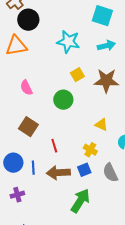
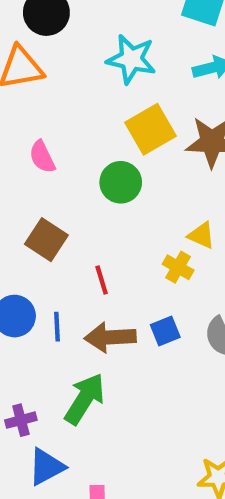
yellow square: (77, 75) -> (150, 129), size x1.6
yellow cross: (90, 150) -> (178, 267), moved
purple cross: (17, 195) -> (21, 420), moved
green arrow: (80, 201) -> (85, 399), moved

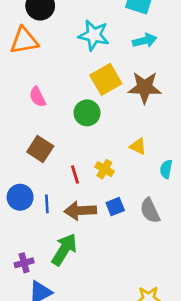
yellow cross: (178, 267) -> (104, 169), moved

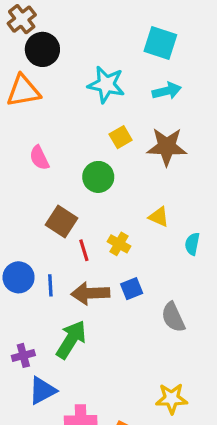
yellow square: (106, 79) -> (121, 137), size x0.6
brown square: (40, 149) -> (62, 222), moved
gray semicircle: (150, 211) -> (173, 317), moved

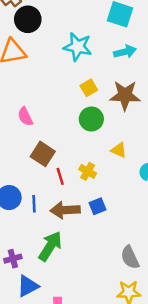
pink semicircle: (39, 158) -> (25, 117), moved
green circle: (98, 177) -> (91, 119), moved
gray semicircle: (173, 317) -> (130, 257), moved

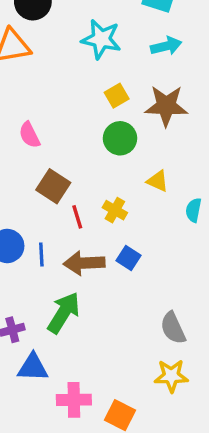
blue square: (98, 206) -> (129, 258), turned -35
blue triangle: (28, 286) -> (33, 367), turned 30

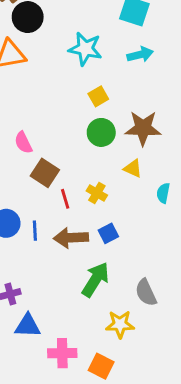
brown star: (166, 106) -> (143, 128), moved
pink semicircle: (29, 135) -> (23, 143), moved
blue square: (129, 258) -> (108, 233), turned 30
green arrow: (64, 313) -> (95, 280), moved
yellow star: (171, 376) -> (120, 324), moved

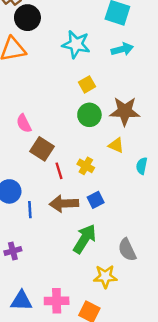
blue line: (35, 231) -> (30, 210), moved
blue triangle: (28, 326) -> (21, 301), moved

